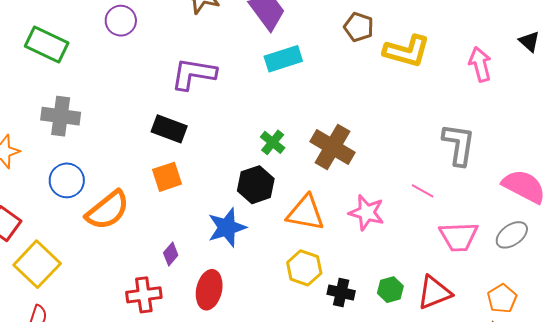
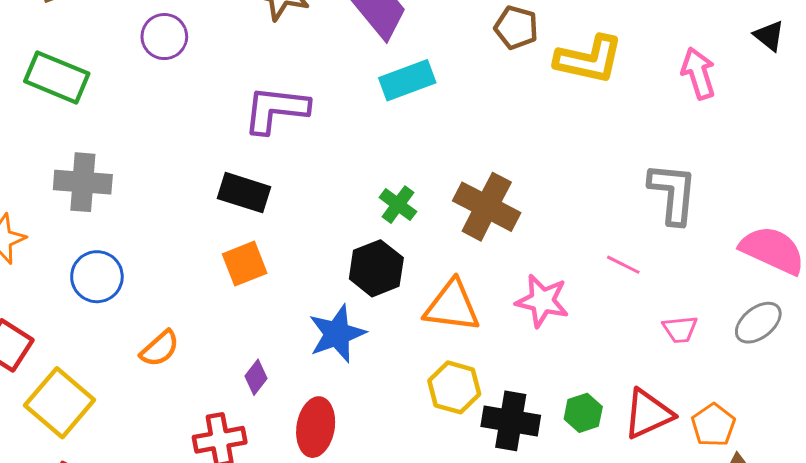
orange semicircle: (107, 210) -> (160, 349), moved, size x0.6
pink trapezoid: (459, 237) -> (680, 329), size x0.6
black cross: (341, 293) -> (511, 421), size x1.4
orange pentagon: (502, 299) -> (713, 425), moved

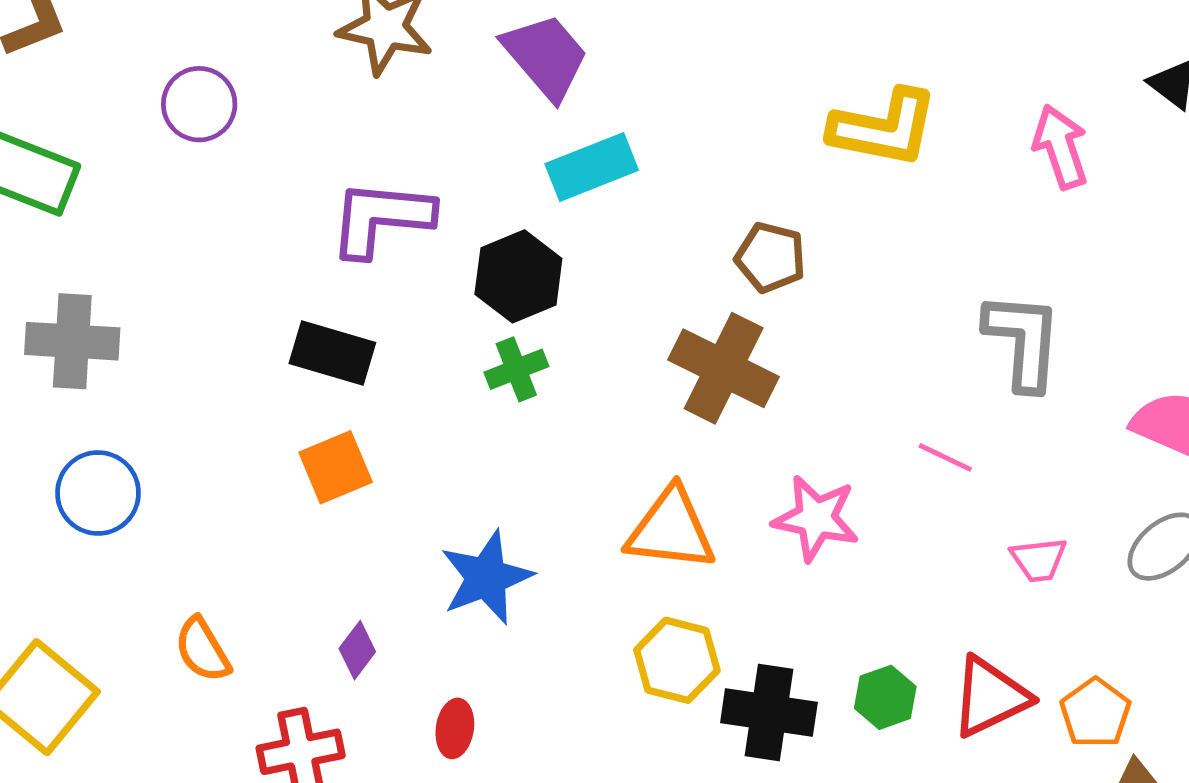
brown pentagon: (516, 28) -> (771, 257), moved
green cross: (398, 205) -> (516, 369), moved, turned 33
black hexagon: (376, 268) -> (518, 276), moved
orange semicircle: (160, 349) -> (202, 650), moved, turned 102
red ellipse: (316, 427) -> (455, 728), size x0.6

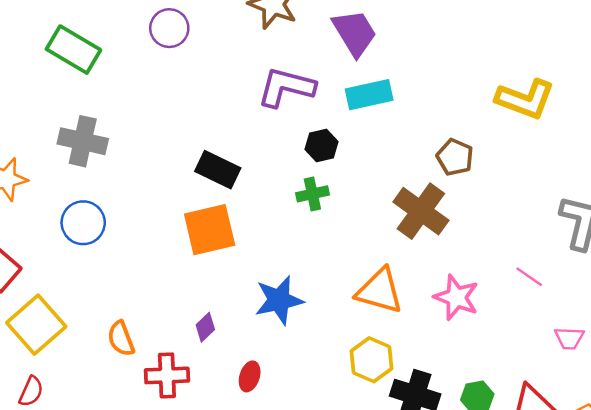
purple L-shape: (381, 218) -> (286, 87), moved
black hexagon: (518, 276) -> (322, 145), size x0.7
orange square: (336, 467) -> (210, 230), size x1.4
orange semicircle: (202, 650) -> (121, 339), moved

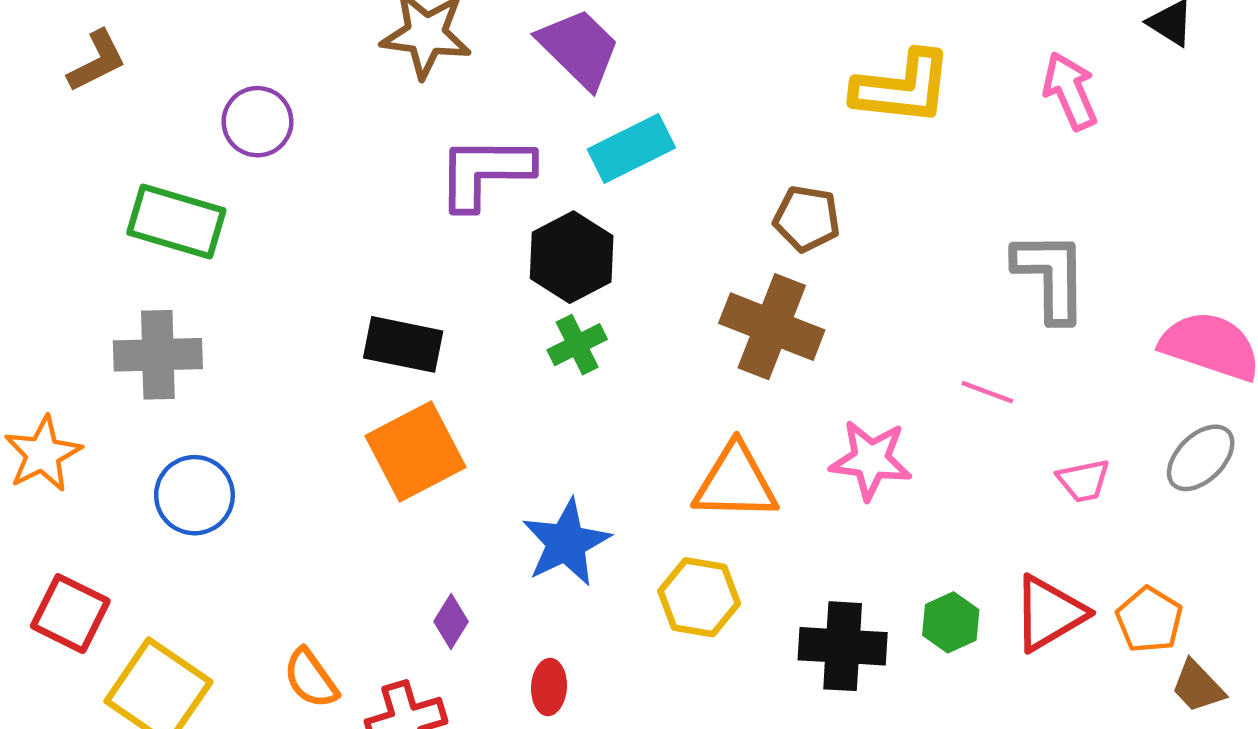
green rectangle: (73, 50) -> (176, 221), moved
black hexagon: (322, 145) -> (572, 257), size x1.5
yellow hexagon: (372, 360) -> (699, 597), moved

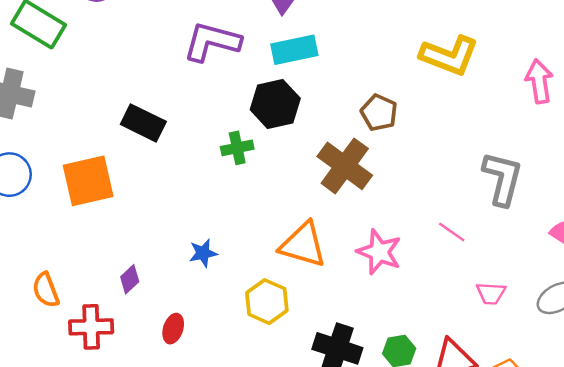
black hexagon: (572, 257) -> (275, 104), moved
orange square: (415, 452) -> (88, 181), moved
blue star: (566, 543) -> (203, 253), size x0.6

